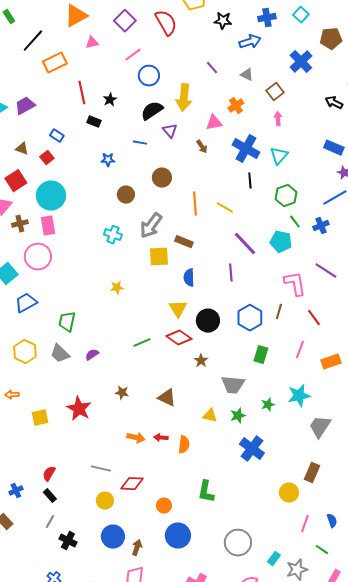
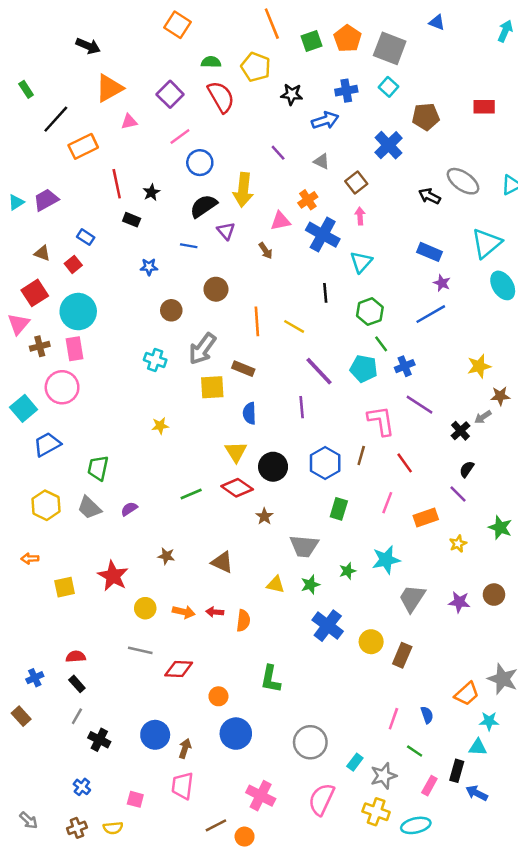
blue cross: (246, 149) -> (323, 235), moved
blue cross: (321, 226) -> (405, 366), moved
red semicircle: (49, 474) -> (76, 657), turned 56
yellow circle: (289, 493) -> (371, 642), moved
yellow circle: (105, 501) -> (145, 608), moved

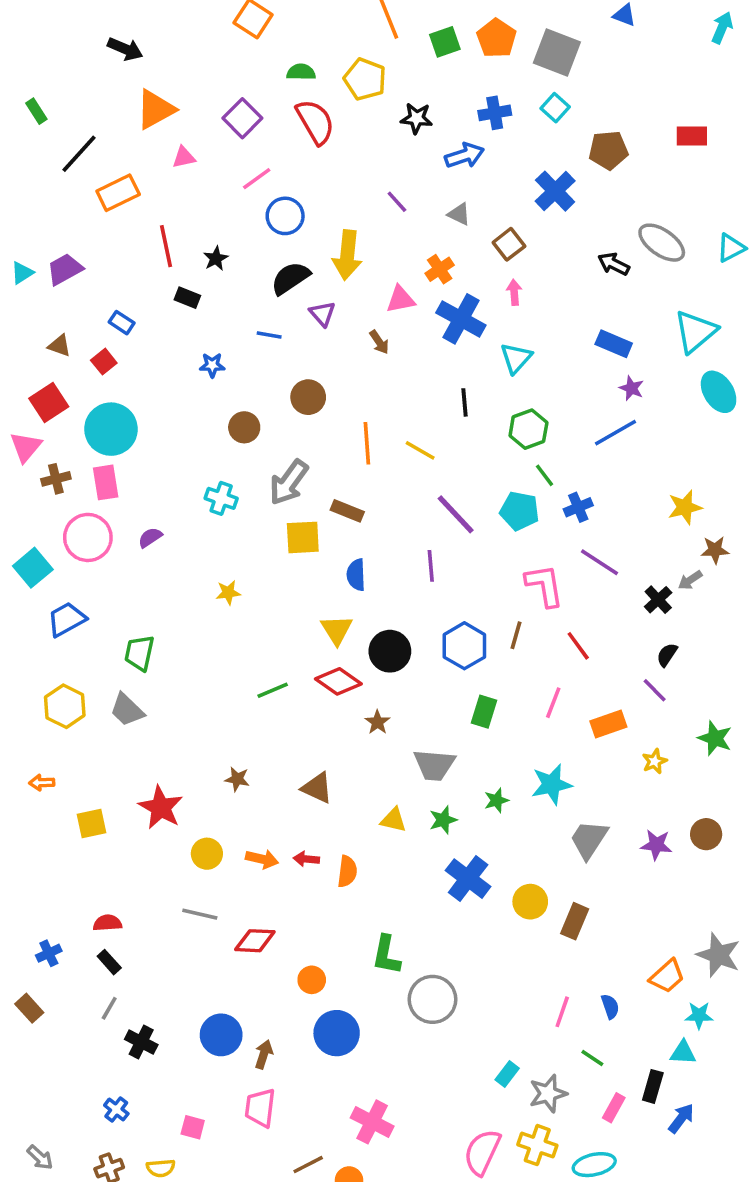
purple semicircle: (129, 509) -> (150, 537), moved
gray circle: (310, 742) -> (433, 999), moved
blue arrow: (477, 793) -> (681, 1118), turned 100
pink semicircle: (321, 799) -> (482, 1152), moved

